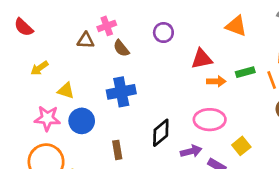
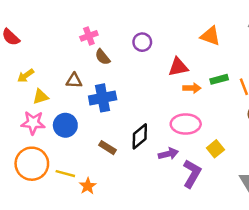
brown triangle: (86, 40) -> (74, 81), moved
yellow triangle: (66, 91) -> (41, 97), moved, turned -35
brown rectangle: (117, 150) -> (108, 148), moved, turned -49

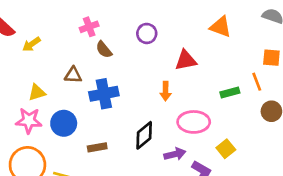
yellow arrow: (26, 76) -> (31, 44), moved
green rectangle: (219, 79) -> (230, 92), moved
orange arrow: (192, 88) -> (166, 91), moved, turned 91
brown rectangle: (108, 148) -> (97, 147), moved, turned -42

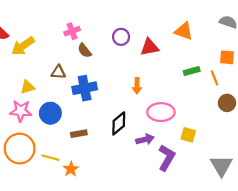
yellow arrow: (31, 44) -> (23, 46), size x1.5
red triangle: (186, 60) -> (150, 47), moved
green rectangle: (230, 92) -> (192, 71), moved
yellow square: (226, 149) -> (188, 135), turned -35

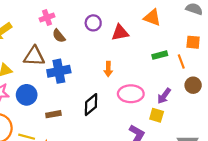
brown triangle: (58, 72) -> (34, 56), size x1.5
purple arrow: (145, 139) -> (164, 96), moved, turned 140

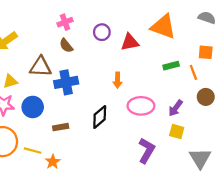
pink cross: (47, 18) -> (65, 22), moved
orange triangle: (152, 18) -> (163, 27), size x1.4
yellow square: (157, 115) -> (177, 132), moved

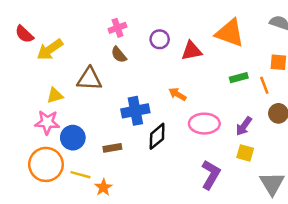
orange arrow: (118, 80) -> (177, 94), turned 120
blue cross: (66, 82) -> (135, 111), moved
blue circle: (33, 107) -> (73, 138), moved

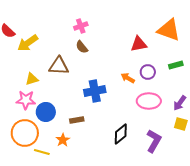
purple circle: (160, 39) -> (148, 72), moved
black diamond: (157, 136) -> (121, 134), moved
yellow line: (80, 175) -> (42, 152), moved
orange star: (103, 187) -> (63, 140), moved

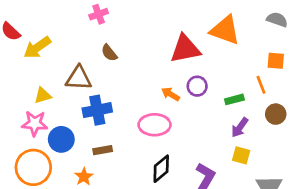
pink cross: (81, 26) -> (99, 14), moved
red triangle: (139, 44) -> (185, 49), size x1.4
green rectangle: (176, 65) -> (234, 99), moved
blue cross: (95, 91) -> (97, 110), moved
pink ellipse: (149, 101) -> (155, 125), moved

